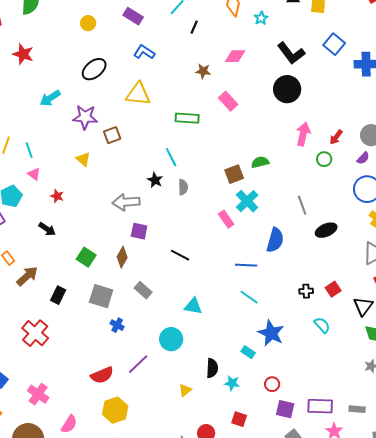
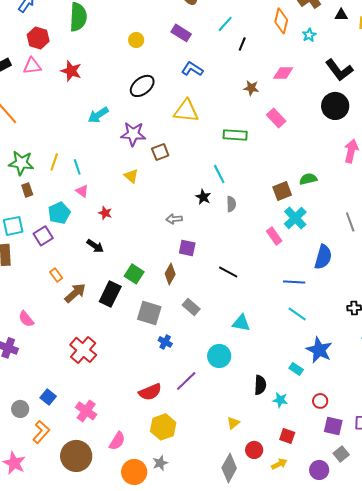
gray arrow: (126, 202) -> (174, 219), size x0.6
black rectangle: (58, 295) -> (110, 294), moved, size x1.4
yellow triangle: (185, 390) -> (233, 423), moved

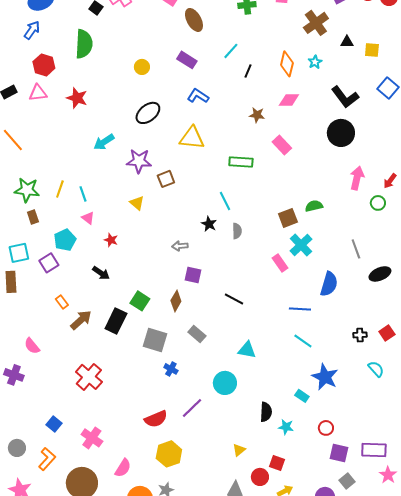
orange diamond: (281, 21) -> (287, 64), moved
gray circle: (20, 409) -> (17, 448), moved
red square: (287, 436) -> (277, 463), moved

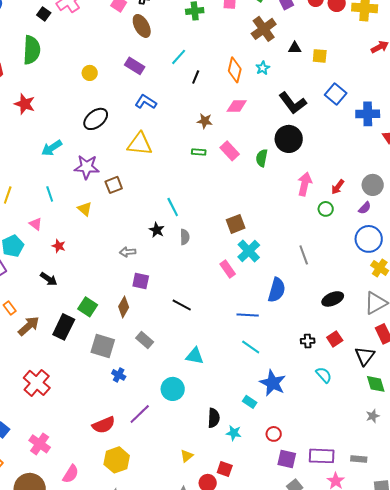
green rectangle: (241, 162) -> (199, 152), moved, size x0.6
cyan line: (83, 194) -> (50, 194), moved
green semicircle: (314, 206) -> (262, 158), moved, turned -66
black ellipse: (380, 274) -> (333, 299), moved

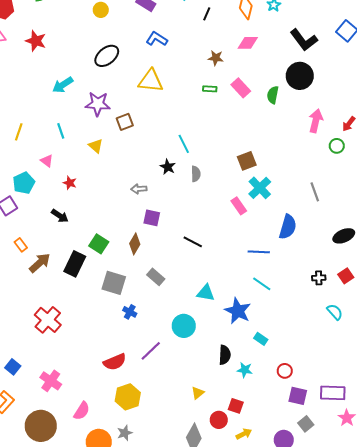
blue star: (273, 383) -> (238, 311), moved

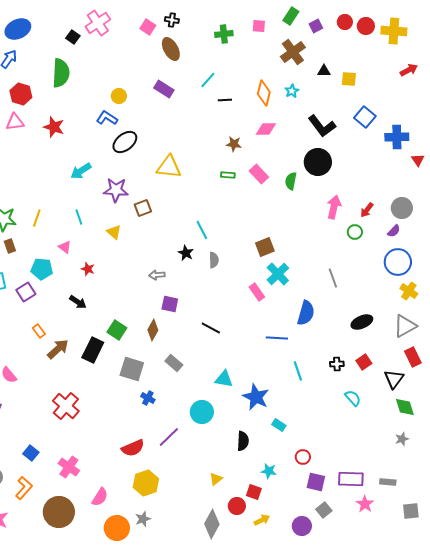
black line: (207, 14) -> (225, 100), turned 64
blue L-shape: (157, 39) -> (107, 118), moved
cyan pentagon: (24, 183) -> (42, 269), turned 30
cyan line: (262, 284) -> (298, 371), moved, turned 36
cyan star: (245, 370) -> (269, 471), moved

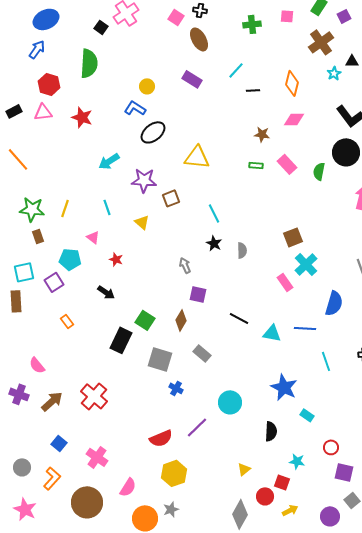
cyan star: (292, 91) -> (334, 73), moved
cyan line: (202, 230) -> (214, 213), moved
gray arrow: (157, 275) -> (185, 265), turned 70
brown arrow: (58, 349) -> (52, 401), moved
cyan triangle: (224, 379) -> (272, 333), moved

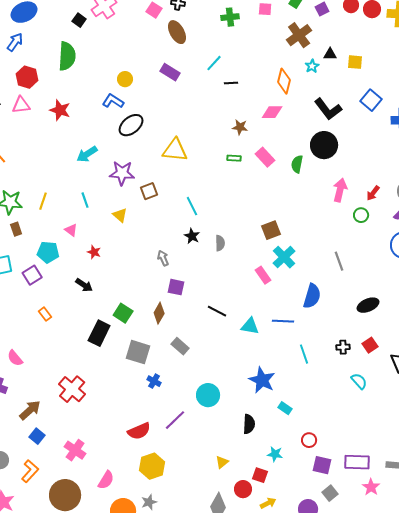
orange diamond: (292, 83) -> (284, 81), moved
brown arrow: (52, 401) -> (30, 410), moved

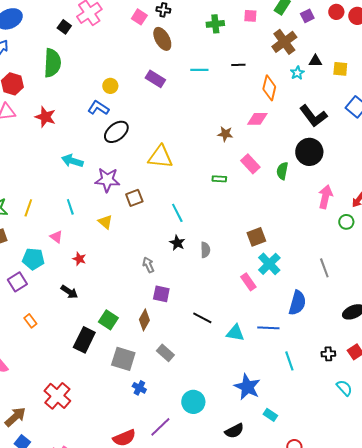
cyan line: (214, 63) -> (199, 70), turned 48
black line: (231, 83) -> (238, 65), moved
cyan arrow: (87, 154) -> (72, 161), turned 50
green rectangle: (234, 158) -> (219, 179), moved
black semicircle: (249, 424) -> (234, 431), turned 60

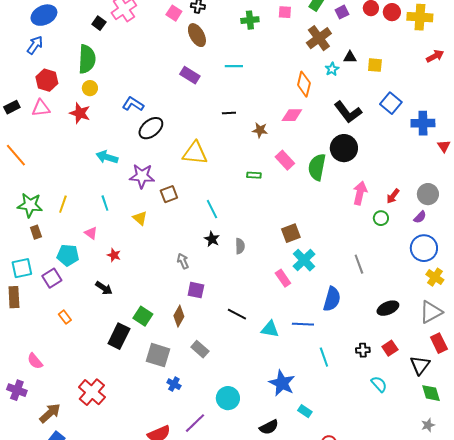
black line: (238, 65) -> (229, 113), moved
yellow circle: (110, 86) -> (90, 88), moved
green semicircle: (282, 171) -> (317, 167), size x1.5

